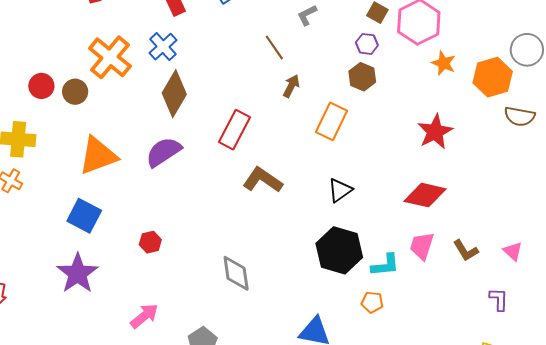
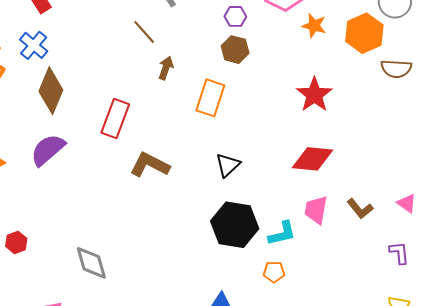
red hexagon: (150, 242) -> (16, 242), moved
gray diamond: (236, 273) -> (91, 263), moved

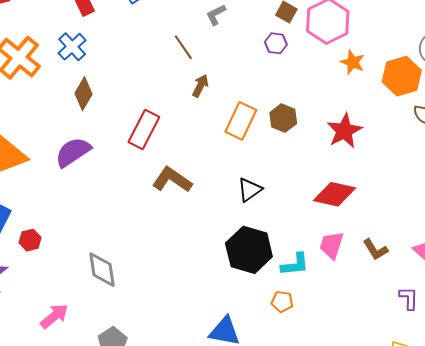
brown hexagon: (235, 50) -> (283, 118), moved
brown diamond: (51, 91) -> (83, 94), size x0.7

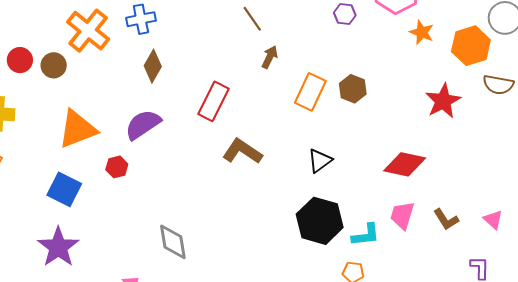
blue cross: (72, 47) -> (141, 19), turned 32
red star: (344, 131) -> (443, 101), moved
red hexagon: (30, 240) -> (117, 167), moved

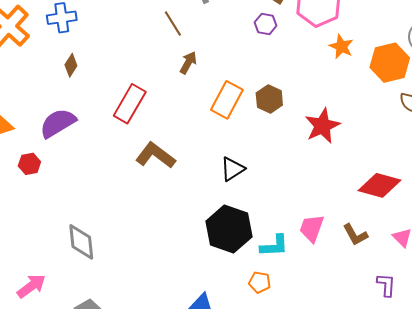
brown diamond: (153, 66) -> (71, 65), size x0.7
red star: (443, 101) -> (322, 126), moved
red diamond: (405, 164) -> (379, 185), moved

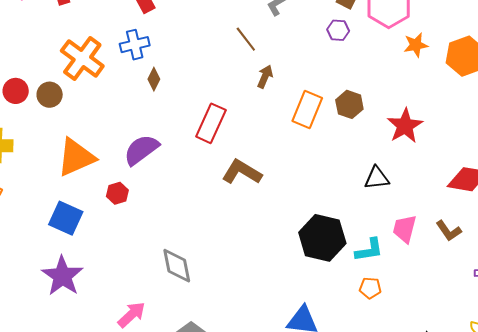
orange star: (341, 47) -> (416, 45), turned -30
brown diamond: (71, 65) -> (154, 79), moved
black triangle: (232, 169) -> (377, 178), moved, turned 32
orange pentagon: (260, 282) -> (370, 288), moved

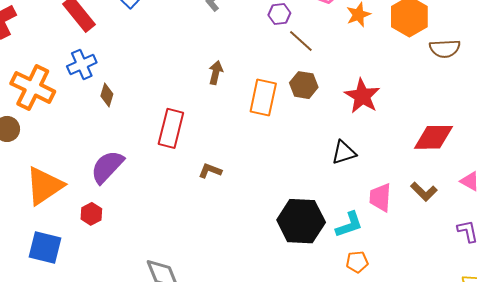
brown line: (246, 39) -> (301, 41), moved
brown L-shape: (242, 172) -> (210, 171), size x0.6

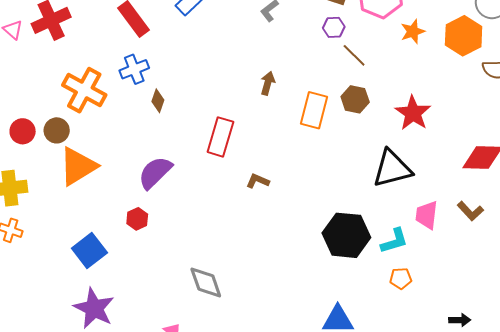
black triangle: (344, 153) -> (392, 169), size x1.6
orange triangle: (44, 186) -> (78, 166), moved
blue square: (45, 248) -> (89, 250), turned 36

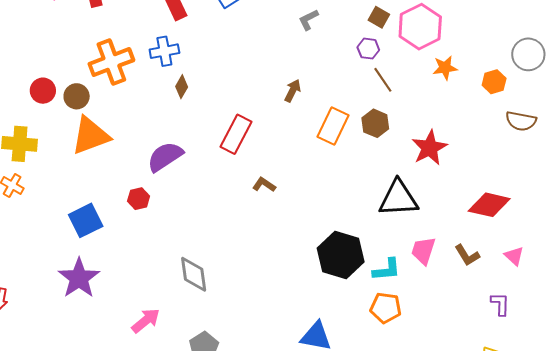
orange hexagon: (464, 36) -> (494, 82), size x0.6
orange cross: (84, 90) -> (111, 62), turned 30
orange pentagon: (401, 278) -> (386, 308), size x1.4

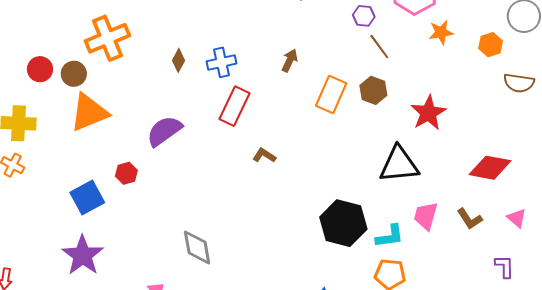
blue cross: (164, 51) -> (221, 62), moved
red hexagon: (139, 199) -> (126, 173), moved

